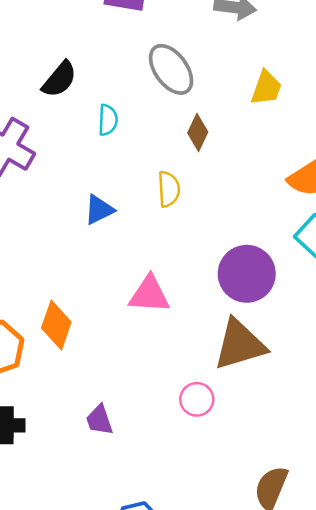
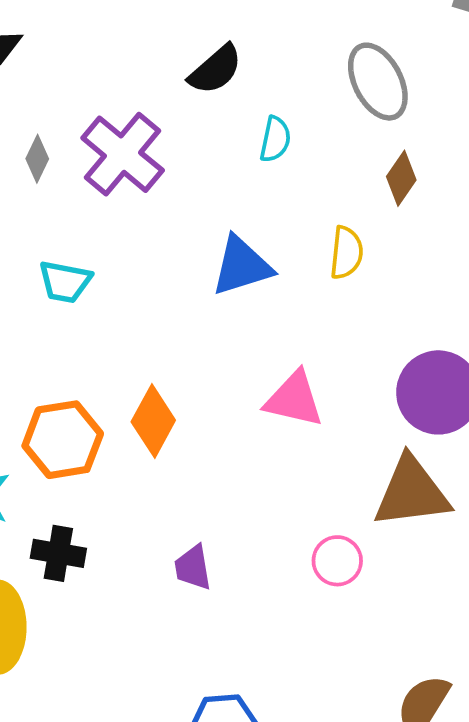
blue triangle: (99, 210) -> (242, 266), size x1.4

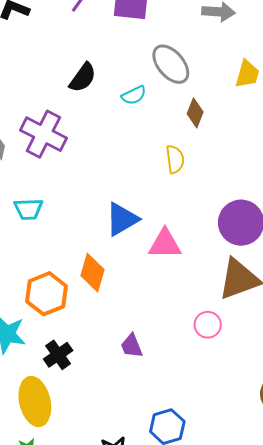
cyan semicircle: (275, 139) -> (134, 95), moved, turned 65
blue triangle: (242, 266) -> (122, 219), moved
black cross: (58, 553) -> (58, 355), turned -32

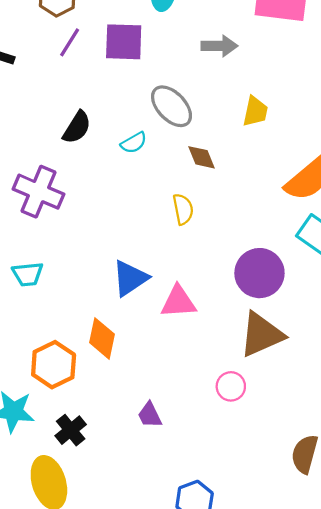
brown diamond: (195, 113) -> (202, 157), turned -40

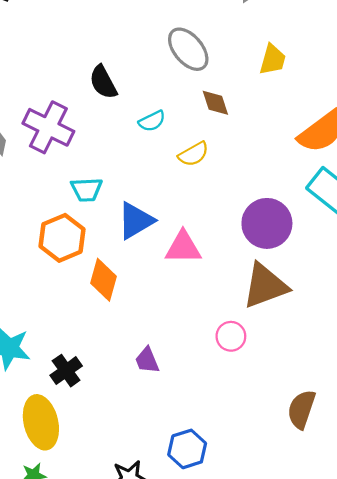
black semicircle: (77, 127) -> (103, 82), moved, turned 116
cyan semicircle: (134, 143) -> (152, 121), moved
yellow semicircle: (183, 209) -> (194, 154), turned 68
cyan trapezoid: (28, 274) -> (87, 190), moved
orange hexagon: (54, 365) -> (62, 238), moved

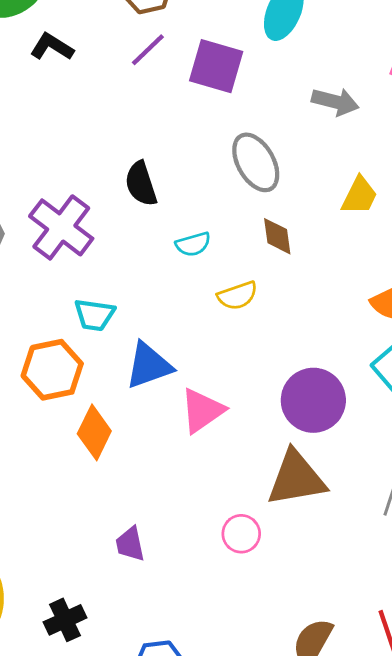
pink triangle: (183, 247) -> (202, 411), turned -45
black cross: (66, 371) -> (65, 620), moved

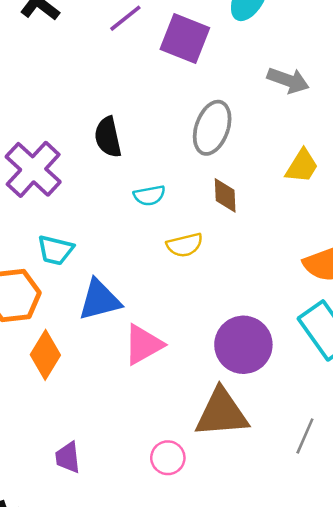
gray ellipse: (256, 162) -> (212, 128), turned 44

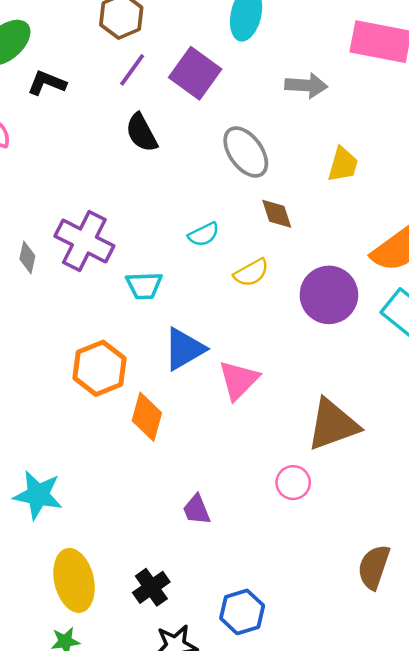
purple square: (185, 38) -> (195, 73), turned 30
gray ellipse: (212, 128) -> (246, 152), turned -40
black semicircle: (108, 137) -> (142, 133), moved
cyan trapezoid: (55, 250) -> (144, 286), moved
purple circle: (243, 345) -> (329, 295), moved

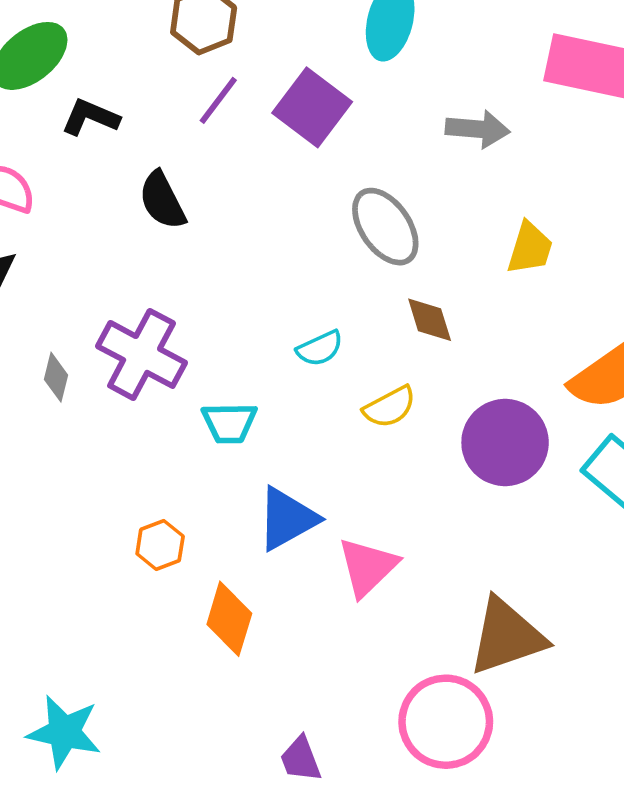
black semicircle: (142, 133) -> (162, 200), moved
orange hexagon: (99, 368) -> (160, 545), size x0.6
pink circle: (293, 483) -> (446, 722), size x1.8

